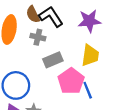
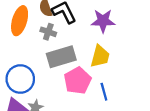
gray rectangle: (53, 60) -> (61, 57), size x1.4
blue line: (88, 90) -> (104, 92), moved

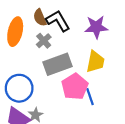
gray cross: (48, 32) -> (44, 41), turned 32
blue line: (104, 92) -> (90, 97), moved

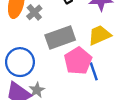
gray cross: (44, 41) -> (34, 12), moved
yellow trapezoid: (95, 62) -> (100, 35), turned -125

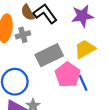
gray cross: (34, 12) -> (23, 35), turned 32

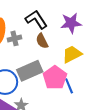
brown semicircle: (28, 12) -> (42, 41), moved
gray rectangle: (49, 55) -> (30, 71), moved

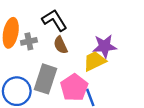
purple star: (71, 23) -> (105, 46), moved
gray rectangle: (30, 71) -> (46, 79), turned -50

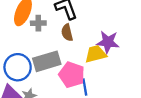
gray rectangle: (46, 79) -> (47, 61), turned 44
pink pentagon: (74, 88) -> (72, 75), turned -30

